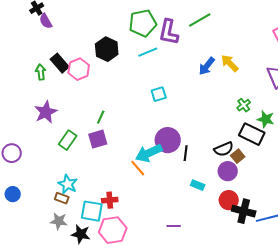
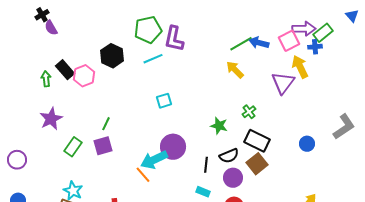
green line: (200, 20) -> (241, 44), moved
blue arrow: (207, 66) -> (259, 43), moved, turned 66
green star: (266, 119) -> (219, 126), moved
black line: (186, 153) -> (206, 165), moved
brown square: (238, 156) -> (257, 164), moved, size x1.5

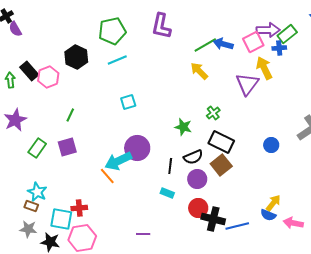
purple L-shape: (174, 39) -> (161, 26), moved
green line: (106, 124) -> (70, 115), moved

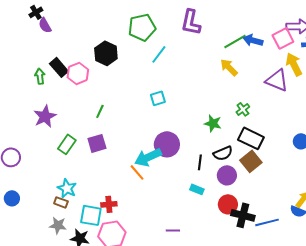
cyan line: (117, 60) -> (159, 54), moved, turned -30
purple triangle: (247, 84) -> (277, 80), turned -45

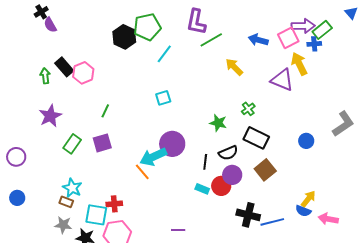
green line: (235, 41) -> (211, 40), moved
black hexagon: (106, 53) -> (124, 37), moved
brown square: (251, 161) -> (265, 170), moved
red circle: (228, 204) -> (221, 186), moved

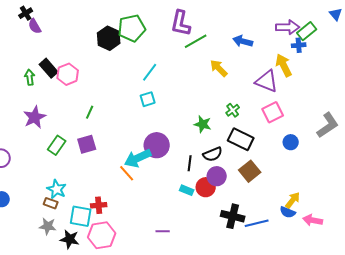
pink square: (288, 38) -> (273, 112), moved
cyan line: (164, 54) -> (150, 72), moved

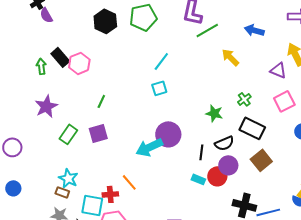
black hexagon: (109, 38) -> (105, 21), moved
purple triangle: (267, 81) -> (278, 70), size x0.7
orange line: (127, 173) -> (129, 182), moved

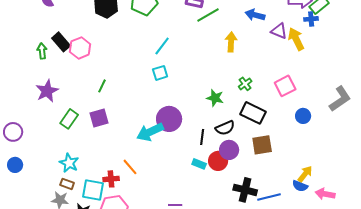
yellow arrow: (230, 57) -> (231, 42), turned 48
purple triangle: (278, 70) -> (279, 31), moved
brown square: (261, 160) -> (262, 145), turned 30
blue circle: (13, 188) -> (15, 165), moved
brown rectangle: (62, 192) -> (67, 184), moved

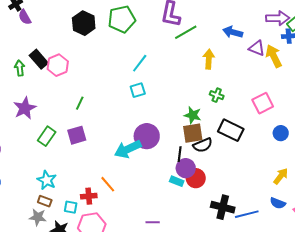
green cross: (245, 84) -> (217, 95), moved, turned -32
brown square: (262, 145) -> (193, 133), moved
purple circle: (229, 150) -> (186, 168), moved
yellow arrow: (305, 174) -> (281, 176), moved
cyan square: (93, 190) -> (71, 207), size x0.6

